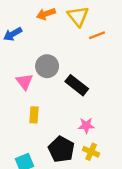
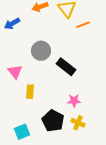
pink triangle: (24, 82) -> (15, 72), moved

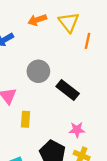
orange line: (83, 25) -> (87, 41), turned -56

